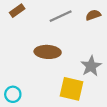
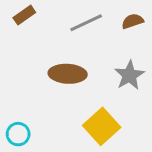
gray star: (91, 66) -> (129, 75), moved
yellow square: (71, 89) -> (102, 126), turned 35

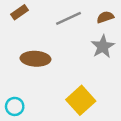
brown ellipse: (68, 74) -> (35, 59), moved
gray star: (129, 75) -> (103, 47), moved

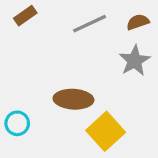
brown ellipse: (35, 59) -> (73, 99), moved
cyan circle: (15, 106) -> (17, 123), moved

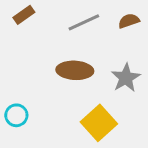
gray star: (135, 61) -> (126, 78), moved
brown ellipse: (73, 99) -> (75, 70), moved

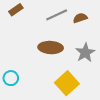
brown semicircle: (129, 21) -> (80, 18), moved

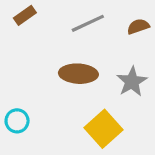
brown semicircle: (80, 18) -> (138, 26), moved

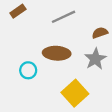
brown semicircle: (138, 26) -> (100, 33), moved
cyan circle: (17, 121) -> (28, 70), moved

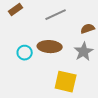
cyan circle: (28, 70) -> (25, 53), moved
yellow square: (75, 93) -> (66, 82), turned -35

